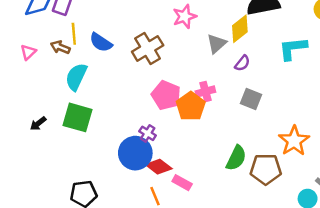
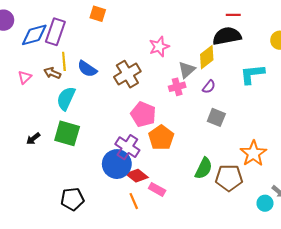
pink cross: (205, 92) -> (177, 87), moved
orange pentagon: (191, 106) -> (161, 138), moved
purple cross: (148, 133) -> (127, 147), size x1.6

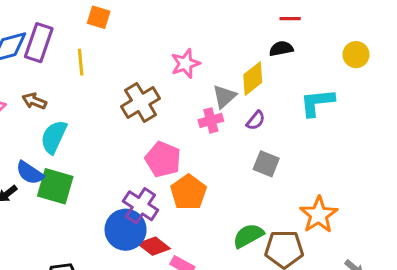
black semicircle: (227, 36) -> (281, 49), size x0.6
yellow line: (64, 61) -> (81, 62), moved
blue semicircle: (87, 69) -> (30, 173), moved
green semicircle: (204, 168) -> (248, 236), turned -145

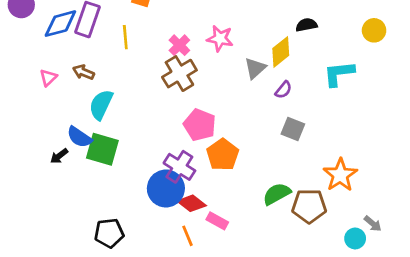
pink star: (185, 64) -> (220, 38), turned 30
pink cross: (211, 120) -> (179, 45), moved, turned -30

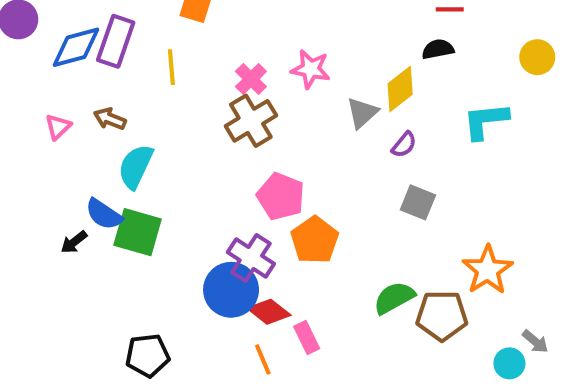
pink rectangle: (217, 221) -> (307, 338), turned 35

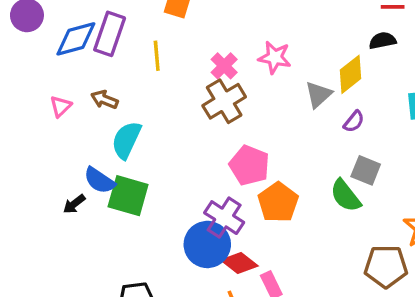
green semicircle: (394, 298) -> (345, 196), moved, turned -99

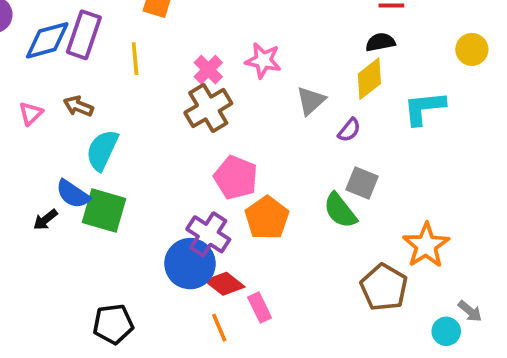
yellow diamond: (351, 74) -> (369, 79), moved
brown pentagon: (386, 266) -> (384, 287), turned 30

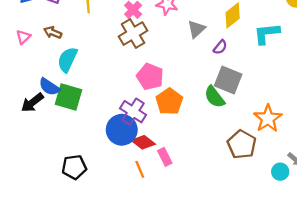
gray square: (362, 183) -> (228, 80), size x1.4
black arrow: (45, 220) -> (32, 103), size x1.5

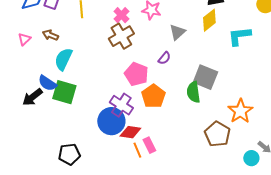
purple semicircle: (220, 47) -> (164, 58), moved
green semicircle: (215, 97) -> (193, 92), turned 30
red diamond: (143, 142) -> (130, 132), turned -30
orange line: (140, 169) -> (137, 150), moved

